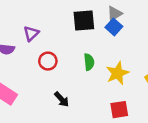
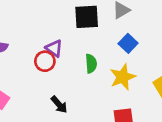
blue square: (114, 27) -> (128, 43), moved
purple triangle: (31, 34) -> (54, 48), moved, turned -42

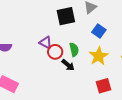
red circle: (45, 61) -> (55, 52), moved
black arrow: (59, 105) -> (68, 65), moved

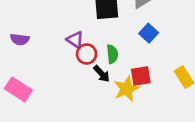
yellow star: (99, 56) -> (127, 89), moved
red square: (104, 86) -> (141, 76), moved

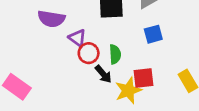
blue square: (149, 33) -> (153, 34), turned 30
purple semicircle: (20, 39) -> (51, 19), moved, size x1.4

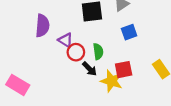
purple semicircle: (51, 19) -> (42, 26), turned -90
yellow star: (128, 90) -> (112, 81), turned -30

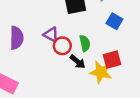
purple semicircle: (42, 26) -> (17, 38), moved
blue square: (129, 32) -> (114, 21), turned -35

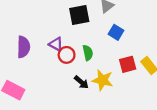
red square: (112, 60) -> (128, 64), moved
black arrow: (78, 62) -> (81, 82), moved

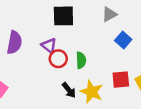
black square: (79, 15) -> (63, 16), moved
blue square: (116, 32) -> (123, 40), moved

